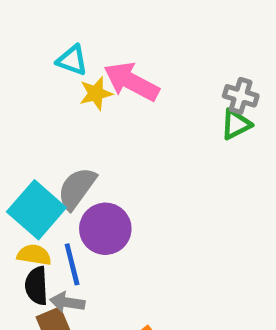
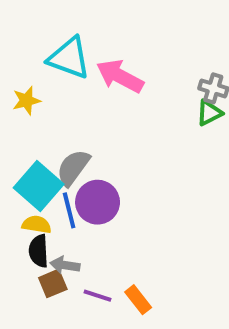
cyan triangle: (72, 60) -> (69, 58), size x1.6
yellow star: (96, 93) -> (26, 101), moved
blue line: (72, 264) -> (69, 210), moved

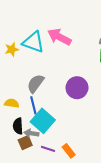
cyan triangle: (69, 58) -> (33, 42), moved
cyan square: (39, 186) -> (43, 121), moved
purple circle: (98, 202) -> (77, 88), moved
yellow semicircle: (37, 225) -> (12, 103), moved

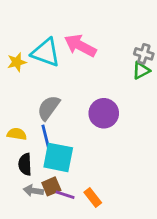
cyan square: (43, 121) -> (58, 157), turned -30
gray arrow: (31, 133) -> (33, 191), moved
brown square: (25, 143) -> (51, 186), moved

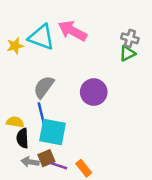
yellow semicircle: (17, 134) -> (15, 122), moved

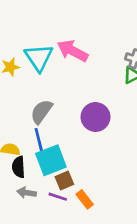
cyan triangle: (41, 37) -> (39, 58), turned 36
cyan square: (53, 132) -> (51, 160), turned -32
brown square: (46, 158) -> (64, 180), moved

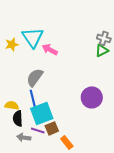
pink arrow: (73, 51) -> (50, 49), moved, size x0.7
purple circle: (96, 117) -> (92, 97), moved
purple line: (58, 197) -> (38, 130), moved

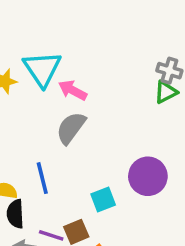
gray semicircle: (35, 77) -> (71, 128), moved
cyan square: (42, 113) -> (103, 200), moved, size x0.6

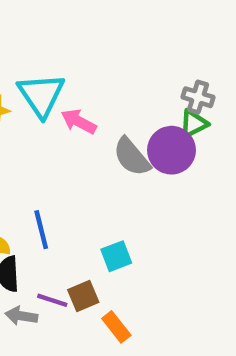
gray semicircle: (71, 128) -> (132, 157), moved, turned -76
purple circle: (148, 176) -> (171, 150), moved

